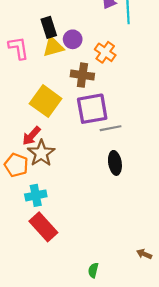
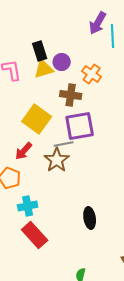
gray line: (111, 128) -> (64, 144), moved
brown star: (41, 153) -> (57, 160), moved
black ellipse: (115, 163) -> (90, 218), moved

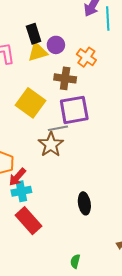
red arrow: (24, 151) -> (17, 177), moved

